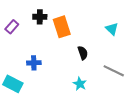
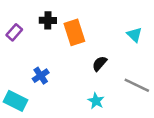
black semicircle: (83, 53) -> (100, 64), turned -120
blue cross: (34, 63) -> (41, 76), turned -32

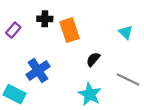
blue cross: (41, 76) -> (38, 71), size x1.5
cyan star: (96, 101) -> (90, 94), size x1.5

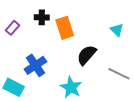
black semicircle: (93, 59) -> (87, 55), size x1.5
cyan star: (90, 94) -> (71, 87), moved

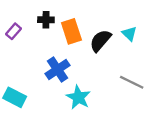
black semicircle: (87, 55) -> (100, 41), moved
blue cross: (35, 65) -> (58, 70), moved

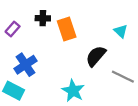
black semicircle: (100, 41) -> (96, 56), moved
blue cross: (58, 70) -> (26, 65), moved

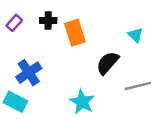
purple rectangle: (13, 29) -> (14, 23), moved
gray line: (123, 77) -> (138, 86), turned -40

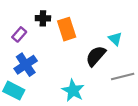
purple rectangle: (14, 23) -> (19, 34), moved
cyan triangle: (135, 35) -> (115, 39), moved

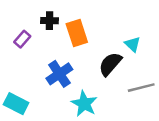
blue cross: (26, 65) -> (59, 74), moved

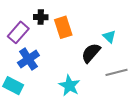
purple rectangle: (22, 39) -> (18, 32), size x1.5
blue cross: (59, 74) -> (28, 59), moved

